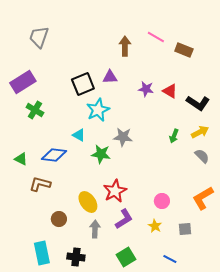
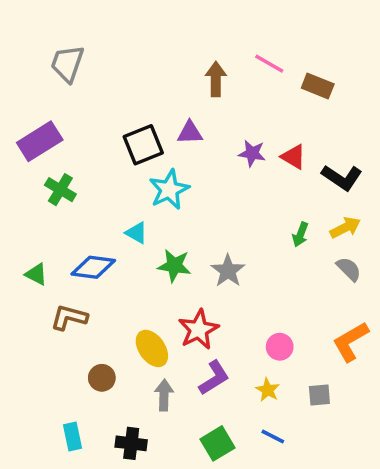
gray star: (123, 137) -> (228, 271), moved, turned 30
cyan rectangle: (42, 253) -> (72, 437), size x0.7
blue line: (170, 259) -> (273, 437), moved

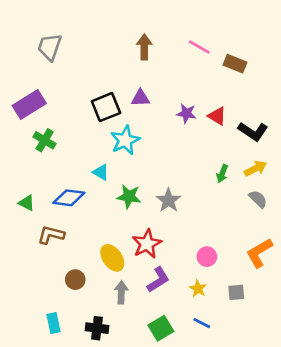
brown arrow: (216, 79) -> (144, 47), moved

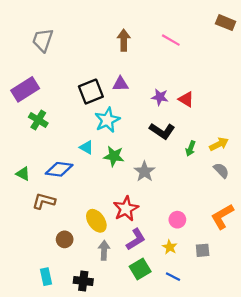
brown rectangle: (235, 64) -> (226, 23), moved
black L-shape: (253, 131) -> (162, 131), moved
green star: (129, 197) -> (114, 156), moved
green square: (161, 328) -> (140, 269), moved

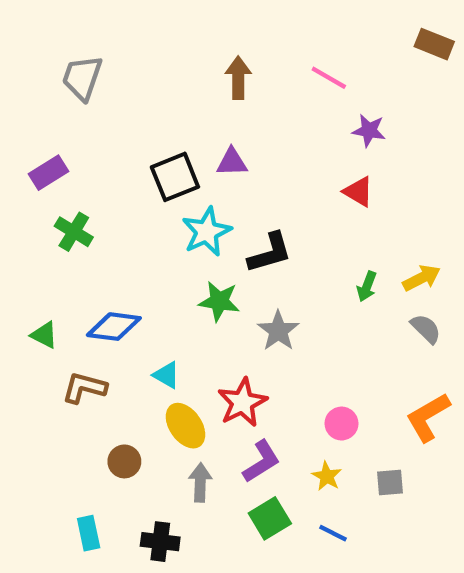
purple rectangle: (25, 89) -> (48, 173), size x0.7
purple star: (160, 97) -> (369, 131), moved
black L-shape: (162, 131) -> (270, 253), moved, turned -50
cyan triangle: (86, 147) -> (167, 375), moved

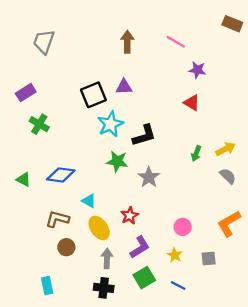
brown L-shape: (84, 388) -> (57, 219), moved
red star: (242, 402) -> (130, 216), size x0.7
black cross: (160, 542) -> (104, 288), moved

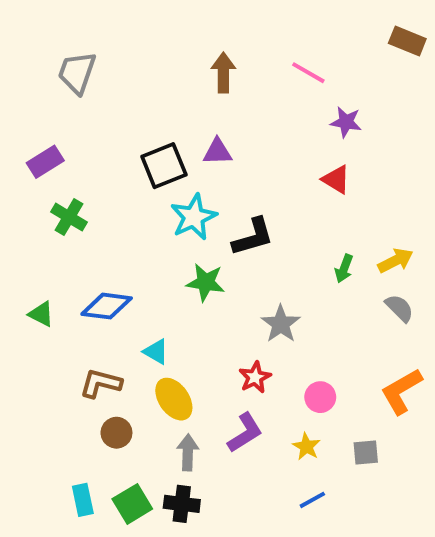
gray star: (149, 177) -> (281, 324), moved
red star: (130, 216) -> (255, 377), moved
green square: (144, 278) -> (132, 504), moved
blue line: (178, 286) -> (312, 500), turned -56

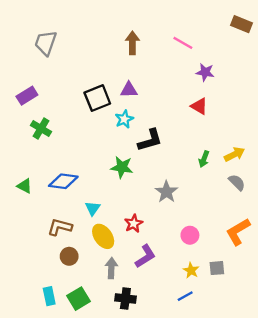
cyan star: (194, 217) -> (124, 119), moved, size x0.7
cyan triangle: (156, 352) -> (93, 208), turned 35
red star: (255, 377) -> (134, 223), moved
yellow star: (306, 447) -> (191, 270), moved
black cross: (182, 504) -> (125, 299), moved

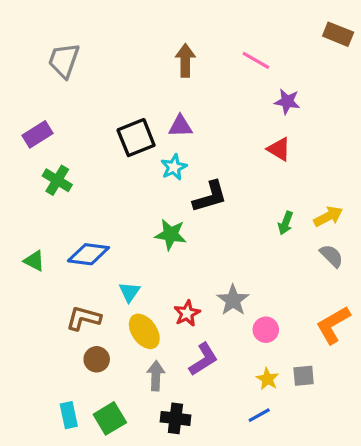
gray star: (166, 192) -> (233, 300), moved

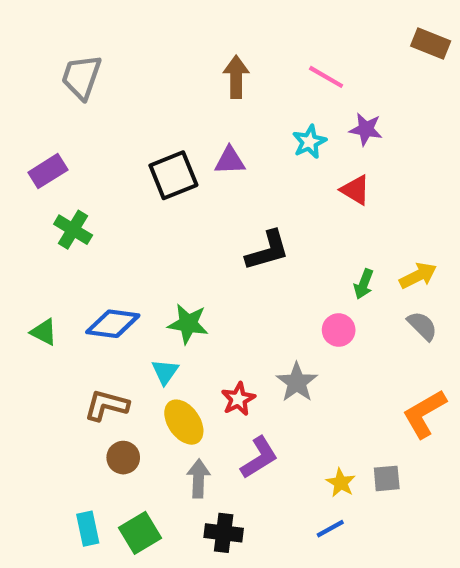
cyan star: (174, 167) -> (309, 142), moved
green star: (171, 234) -> (188, 324), moved
pink circle: (266, 330) -> (339, 330), moved

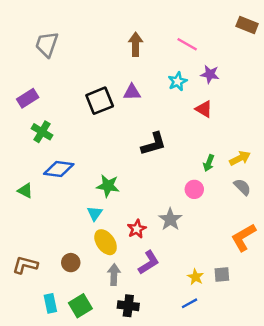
blue diamond: (113, 324) -> (59, 169), moved
brown L-shape: (106, 405) -> (25, 265), moved

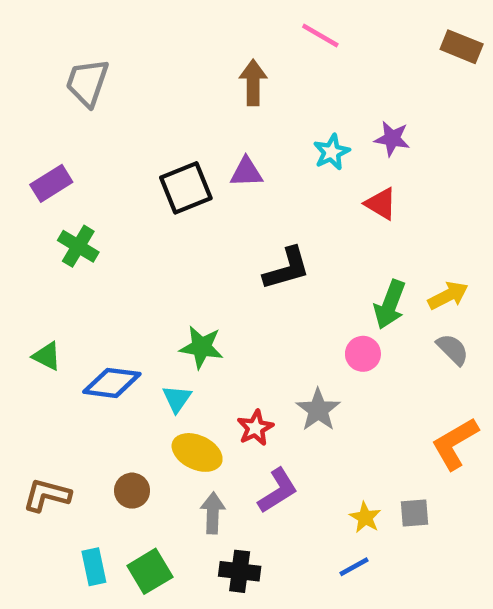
pink line: (187, 44) -> (320, 35), moved
green arrow: (209, 163) -> (390, 304), size x1.5
blue diamond: (59, 169) -> (112, 383), moved
yellow ellipse: (106, 242) -> (197, 452), turned -30

